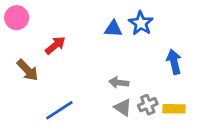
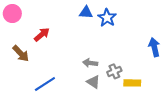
blue triangle: (113, 29) -> (86, 12), moved
blue arrow: (174, 62) -> (154, 47), moved
gray cross: (148, 105) -> (114, 71), moved

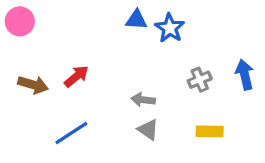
red arrow: (42, 35) -> (76, 76), moved
brown arrow: (21, 54) -> (33, 85), turned -30
gray cross: (114, 71) -> (200, 80), moved

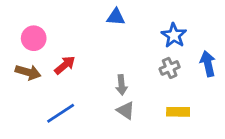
pink circle: (20, 21) -> (34, 38), moved
blue star: (170, 28) -> (174, 35), moved
gray arrow: (143, 100) -> (121, 85), turned -102

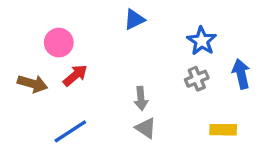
blue triangle: (116, 17) -> (134, 20), turned -30
pink circle: (34, 38) -> (59, 43), moved
yellow rectangle: (178, 112) -> (223, 130), moved

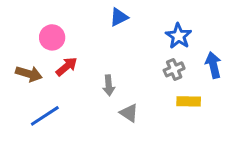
gray arrow: (141, 98) -> (109, 85), moved
yellow rectangle: (223, 130) -> (189, 101), moved
blue line: (70, 131) -> (45, 116), moved

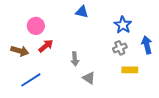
blue triangle: (119, 17) -> (82, 12), turned 40

